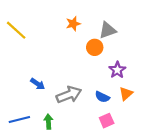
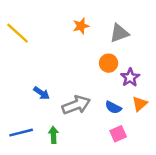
orange circle: (95, 47) -> (109, 63), moved

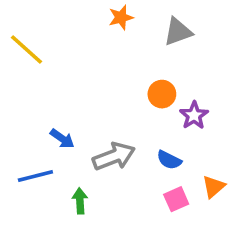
orange star: (81, 26) -> (121, 17), moved
gray triangle: (119, 33) -> (178, 32), moved
orange triangle: (140, 104) -> (214, 187), moved
blue line: (21, 133) -> (35, 176), moved

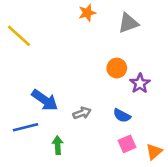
blue arrow: (62, 139) -> (45, 100), size x1.5
gray arrow: (114, 156) -> (82, 113), size x0.6
orange triangle: (214, 187) -> (154, 152), moved

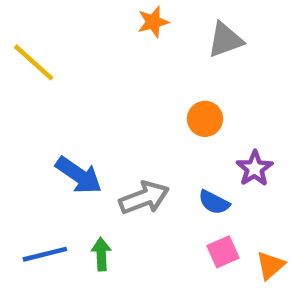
purple star: (140, 83) -> (255, 168), moved
gray arrow: (82, 113) -> (144, 198), size x1.5
blue line: (26, 127) -> (45, 254), moved

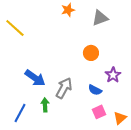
gray arrow: (144, 198) -> (64, 88), turned -40
blue line: (45, 254) -> (20, 113), turned -48
green arrow: (101, 254) -> (45, 105), moved

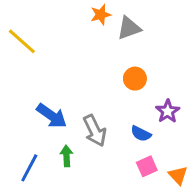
gray triangle: (100, 18) -> (129, 28), moved
gray arrow: (64, 88) -> (95, 131), turned 125
orange triangle: (120, 118) -> (178, 175), turned -32

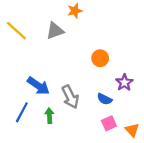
gray triangle: (129, 28) -> (55, 31), moved
blue line: (29, 168) -> (22, 112), moved

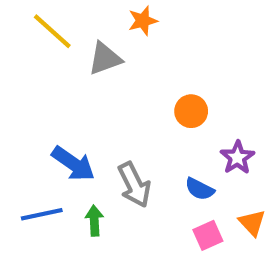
yellow line: (16, 31) -> (52, 31), moved
blue line: (22, 112) -> (42, 214), turned 50
orange triangle: (132, 130) -> (252, 223), moved

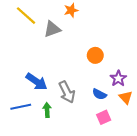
orange triangle: (252, 223) -> (126, 97), moved

